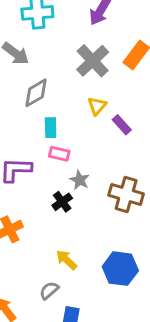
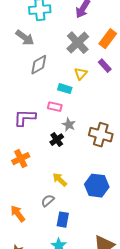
purple rectangle: (122, 125) -> (105, 66), moved
cyan rectangle: (51, 128) -> (65, 89), moved, turned -72

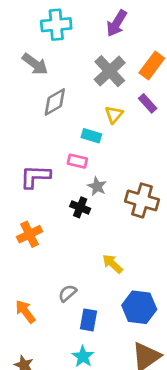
black cross: (57, 140) -> (80, 207), turned -32
yellow arrow: (60, 180) -> (112, 264), moved
blue hexagon: (97, 186) -> (139, 307), moved

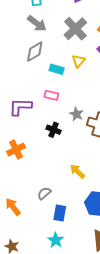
gray arrow: (35, 64) -> (37, 23), moved
cyan rectangle: (91, 136) -> (57, 69), moved
gray star: (97, 186) -> (76, 114), moved

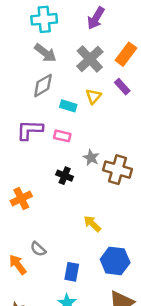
purple L-shape: (20, 107) -> (30, 130), moved
gray semicircle: (44, 193) -> (38, 249), moved, turned -96

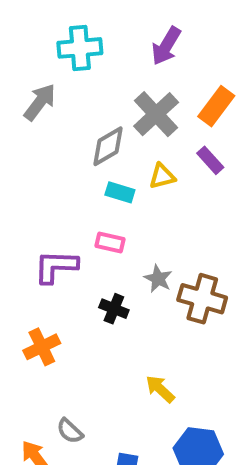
gray arrow: (45, 53) -> (40, 102), moved, turned -90
gray diamond: (43, 85) -> (108, 146), moved
yellow triangle: (93, 96) -> (162, 176), turned 35
purple L-shape: (30, 130) -> (56, 267), moved

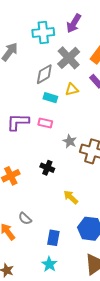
cyan cross: (80, 48) -> (43, 33), moved
purple L-shape: (56, 267) -> (18, 122), moved
black cross: (114, 309) -> (47, 168), moved

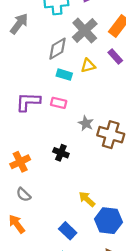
yellow arrow: (71, 197) -> (87, 199), moved
gray semicircle: (25, 219) -> (24, 195), moved
blue rectangle: (53, 238) -> (68, 231), turned -56

